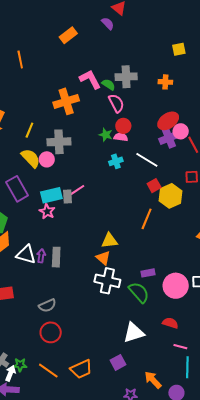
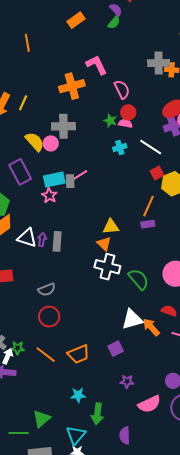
gray cross: (126, 77) -> (159, 63), moved
green semicircle: (108, 85) -> (114, 23), moved, turned 96
yellow line: (29, 130) -> (23, 103), moved
purple rectangle: (148, 273) -> (148, 224), moved
orange arrow: (153, 380) -> (151, 327), moved

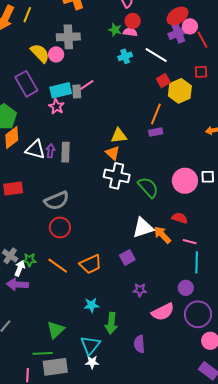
gray semicircle: (47, 290) -> (57, 201), size x1.4
green line: (19, 433) -> (43, 353), moved

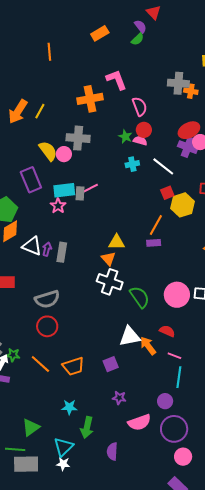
purple cross: (178, 33) -> (188, 147), turned 36

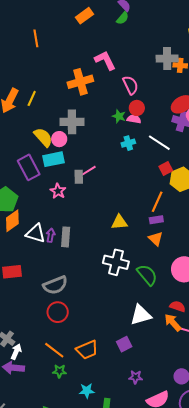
cyan rectangle: (64, 190) -> (54, 159), moved
orange triangle: (108, 259) -> (156, 239), moved
orange arrow: (148, 346) -> (173, 322), moved
green star: (13, 355) -> (59, 371), moved

